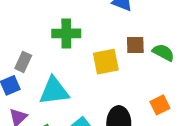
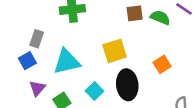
yellow square: (106, 62) -> (115, 51), moved

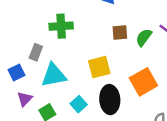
green semicircle: (160, 18) -> (144, 37), turned -78
gray rectangle: (37, 39) -> (36, 52), moved
orange square: (162, 64) -> (143, 82), size x1.6

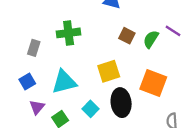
brown square: (120, 32) -> (127, 36), turned 35
gray rectangle: (36, 52) -> (34, 48), moved
orange square: (143, 82) -> (153, 83), turned -36

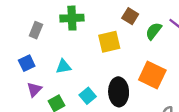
brown square: (127, 36) -> (130, 16), moved
yellow square: (109, 71) -> (109, 42), moved
cyan triangle: (64, 82) -> (63, 67), size x0.6

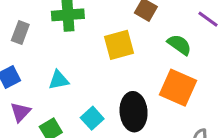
green semicircle: (154, 31) -> (179, 45), moved, turned 90

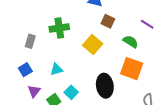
yellow square: (119, 45) -> (93, 44), turned -30
cyan square: (92, 118) -> (71, 92), moved

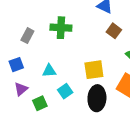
yellow square: (93, 44) -> (94, 70), moved, turned 30
cyan square: (71, 92) -> (65, 91), moved

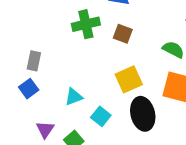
green cross: (61, 28) -> (86, 24), moved
brown square: (114, 31) -> (123, 34), moved
blue square: (16, 65) -> (29, 89), moved

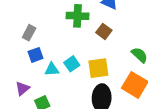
blue square: (29, 89) -> (35, 55), moved
cyan square: (101, 116) -> (72, 64), moved

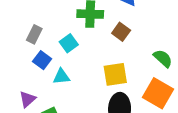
blue square: (35, 55) -> (42, 60), turned -32
cyan square: (72, 64) -> (69, 43), moved

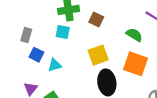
cyan square: (69, 43) -> (63, 32), moved, turned -32

